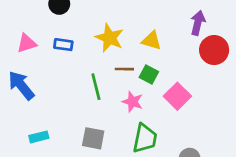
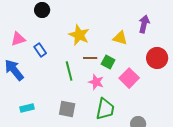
yellow triangle: (152, 41) -> (120, 38), moved
blue rectangle: (63, 45) -> (40, 50), moved, turned 48
red circle: (214, 50) -> (157, 58), moved

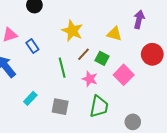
brown line: (90, 58) -> (84, 54), turned -48
cyan rectangle: (27, 108) -> (30, 98), moved, turned -32

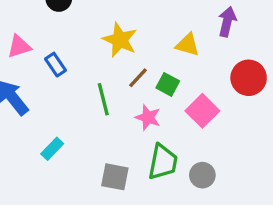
gray square: (60, 107) -> (115, 177), moved
gray circle: (133, 122) -> (202, 175), moved

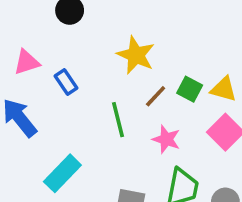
yellow triangle: (188, 45) -> (224, 89), moved
green square: (168, 84) -> (190, 89), moved
cyan rectangle: (52, 149) -> (62, 173), size x1.5

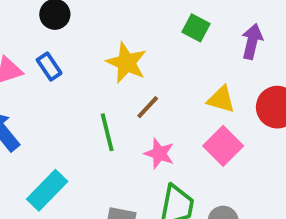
blue rectangle: (66, 82) -> (49, 67), moved
green square: (190, 89) -> (196, 28), moved

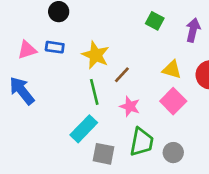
yellow star: (126, 63) -> (96, 55), moved
blue rectangle: (49, 67) -> (55, 47), turned -48
cyan rectangle: (47, 190) -> (84, 129), moved

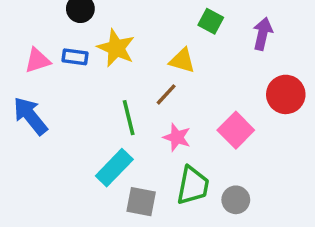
yellow star: (96, 55) -> (116, 48), moved
yellow triangle: (172, 70) -> (182, 60), moved

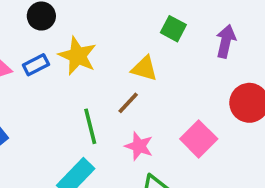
blue rectangle: (75, 57) -> (36, 65), turned -35

